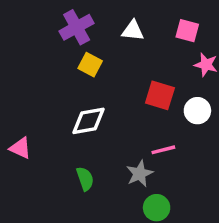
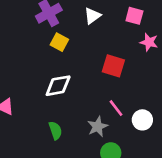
white triangle: (133, 31) -> (92, 16), turned -42
white circle: (197, 111) -> (142, 120), moved
pink line: (163, 150) -> (116, 108), turned 66

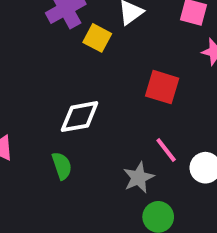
yellow square: (59, 42) -> (97, 38), moved
green semicircle: (55, 130) -> (62, 166), moved

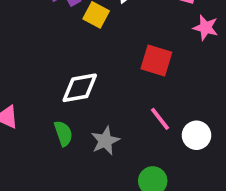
gray star: (139, 178) -> (105, 141), moved

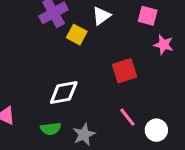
red square: (156, 60) -> (124, 71), turned -35
green semicircle: (63, 133) -> (51, 129), turned 102

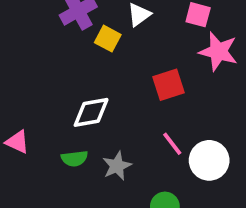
pink star: (164, 45) -> (218, 52), size x1.5
white circle: (156, 130) -> (209, 160), size x1.4

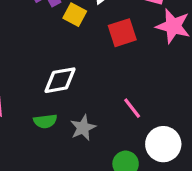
red square: (169, 85) -> (122, 33), moved
white circle: (209, 160) -> (163, 144), moved

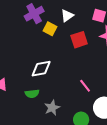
gray star: (83, 128) -> (52, 108), moved

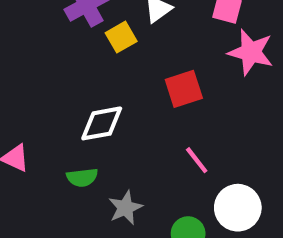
yellow square: (50, 29) -> (121, 37), turned 32
red square: (79, 40) -> (184, 89), moved

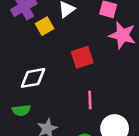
pink line: (197, 160) -> (90, 100), turned 36

